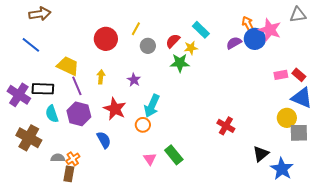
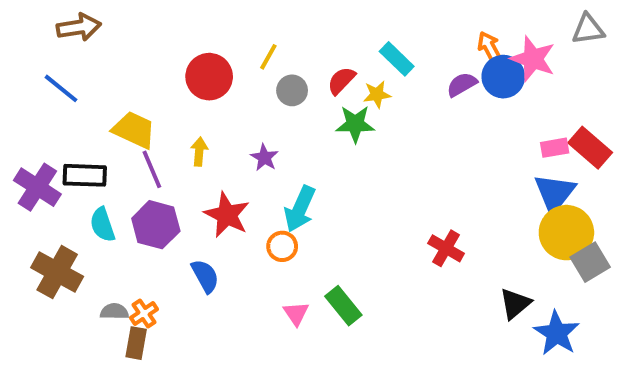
red rectangle: (299, 75) -> (590, 148), size x1.5
blue triangle: (302, 98) -> (555, 193), moved, turned 45
yellow circle: (287, 118) -> (566, 233), size x1.4
gray square: (299, 133) -> (590, 262), turned -30

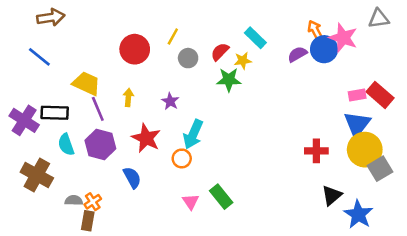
red cross: (446, 248) -> (316, 151), moved, turned -30

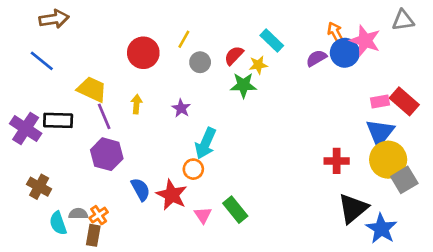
red star: (146, 138) -> (172, 195), moved
cyan semicircle: (66, 144) -> (58, 223), moved
brown cross: (37, 175) -> (39, 187), size x0.7
black triangle: (332, 195) -> (353, 208), size x1.4

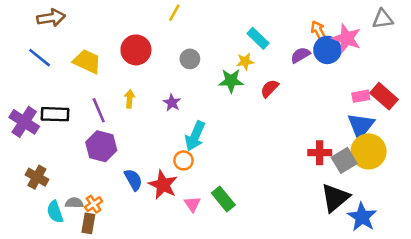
yellow line: (184, 39) -> (174, 13), moved
red semicircle: (234, 55) -> (270, 88), moved
yellow trapezoid: (92, 89) -> (87, 61), moved
gray square: (404, 180) -> (344, 160), moved

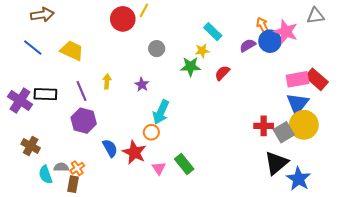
red circle: (136, 50) -> (123, 19), moved
pink rectangle: (361, 96) -> (297, 79), size x1.5

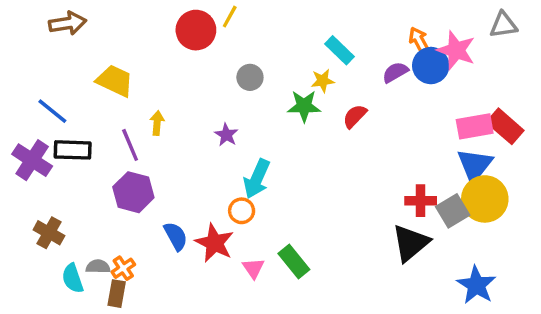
blue line: (33, 48) -> (52, 111), moved
yellow arrow: (107, 81) -> (157, 123), moved
black triangle: (276, 163) -> (410, 243), moved

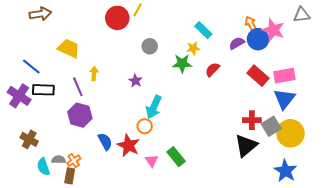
red rectangle: (505, 126) -> (258, 76), moved
yellow circle: (485, 199) -> (290, 133), moved

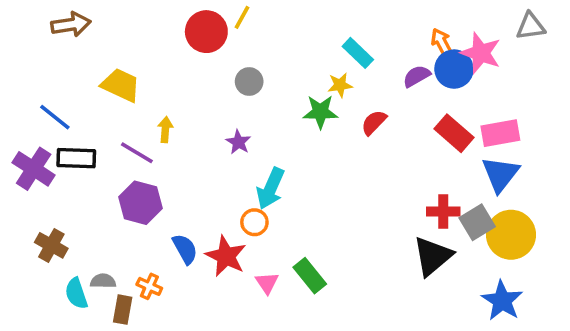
gray circle: (150, 46) -> (249, 81), moved
purple line: (78, 87) -> (137, 153), turned -36
orange cross: (74, 161) -> (149, 286), moved, turned -32

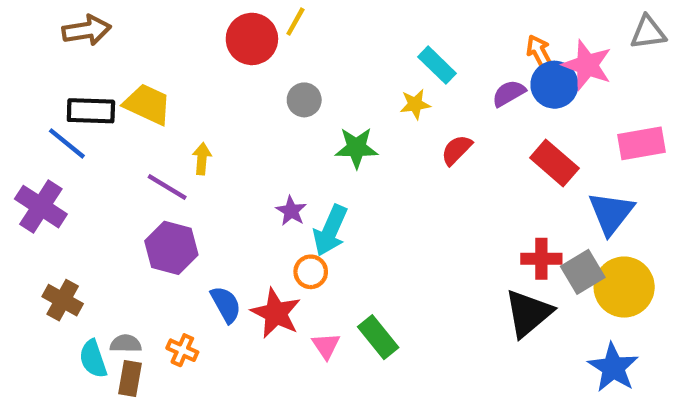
green star: (320, 112) -> (356, 148), moved
pink rectangle: (500, 133) -> (641, 143), moved
purple star: (238, 142) -> (291, 211), moved
black rectangle: (76, 158) -> (91, 111), moved
brown rectangle: (123, 310) -> (130, 378), moved

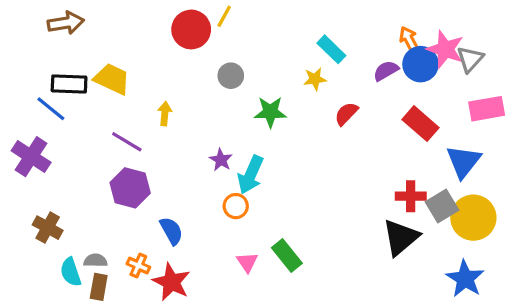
gray triangle: (648, 32) -> (470, 59), moved, turned -40
yellow arrow: (202, 159) -> (165, 114), moved
red star: (276, 313) -> (171, 282), moved

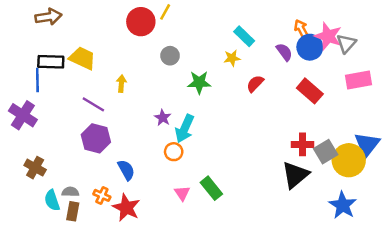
purple semicircle: (386, 71) -> (284, 52), turned 84
blue line: (51, 109) -> (37, 80), turned 50
blue triangle: (463, 162) -> (367, 144), moved

